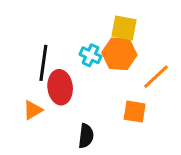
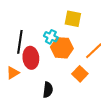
orange hexagon: (119, 54) -> (62, 48), moved
orange square: (135, 112) -> (80, 74), turned 35

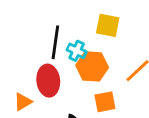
black line: (20, 42) -> (55, 42), moved
orange square: (80, 74) -> (105, 102), moved, turned 35

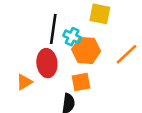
orange square: (105, 102) -> (81, 82), moved

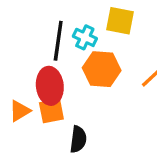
cyan cross: (72, 37) -> (85, 37), moved
orange square: (81, 82) -> (51, 111), moved

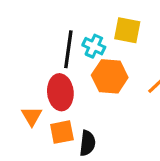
orange triangle: (20, 111) -> (32, 116), turned -30
orange square: (51, 111) -> (62, 132), moved

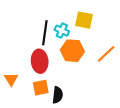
orange triangle: (32, 116) -> (11, 79), moved

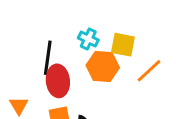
yellow square: (84, 20) -> (123, 45), moved
black line: (45, 33) -> (48, 58), moved

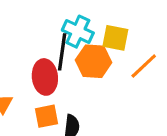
cyan cross: (88, 39) -> (78, 32), size x1.4
black line: (48, 58) -> (62, 52), moved

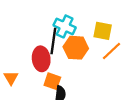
yellow square: (115, 38) -> (103, 31), moved
orange square: (46, 116) -> (52, 81), moved, turned 30

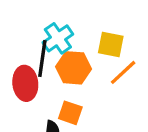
cyan cross: (65, 26) -> (58, 38), turned 30
orange square: (52, 81) -> (70, 113), moved

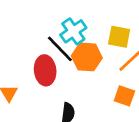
black line: (42, 58) -> (60, 49), turned -52
orange square: (70, 113) -> (124, 96), moved

